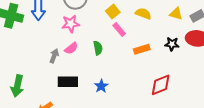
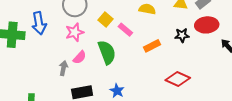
yellow square: (113, 12) -> (106, 19), moved
green semicircle: (98, 48) -> (107, 52), size x1.6
red diamond: (161, 85) -> (178, 79), turned 55

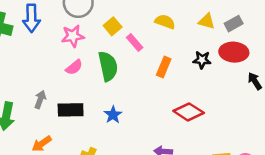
orange rectangle: (152, 46) -> (164, 67), turned -49
gray arrow: (63, 68) -> (40, 99), moved

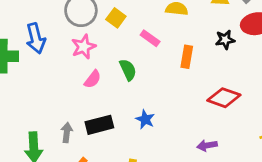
yellow square: (113, 26) -> (116, 18), moved
green semicircle: (108, 66) -> (128, 70), size x0.7
gray arrow: (40, 99) -> (67, 133), moved

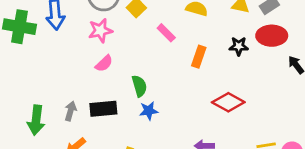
green semicircle: (128, 70) -> (139, 86), moved
blue star: (145, 119) -> (149, 111), turned 30

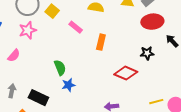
black star: (239, 46) -> (147, 53), moved
pink semicircle: (104, 63) -> (14, 56), moved
black rectangle: (103, 109) -> (38, 98), moved, turned 36

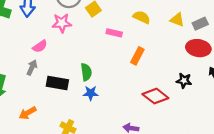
pink rectangle: (76, 27) -> (114, 33), turned -40
gray arrow: (12, 91) -> (32, 67), moved
black rectangle: (38, 98) -> (57, 83), moved, turned -30

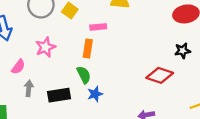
pink star: (62, 23) -> (45, 47), moved
pink semicircle: (40, 46) -> (18, 67), moved
orange rectangle: (137, 56) -> (88, 49), moved

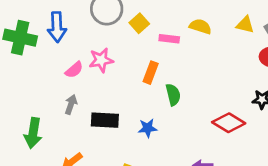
pink rectangle: (98, 27) -> (169, 39), moved
pink semicircle: (18, 67) -> (74, 70), moved
green semicircle: (84, 75) -> (173, 95), moved

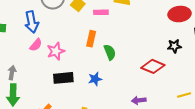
blue arrow: (57, 27) -> (32, 22), moved
pink star: (101, 60) -> (56, 51), moved
gray arrow: (71, 104) -> (12, 73), moved

